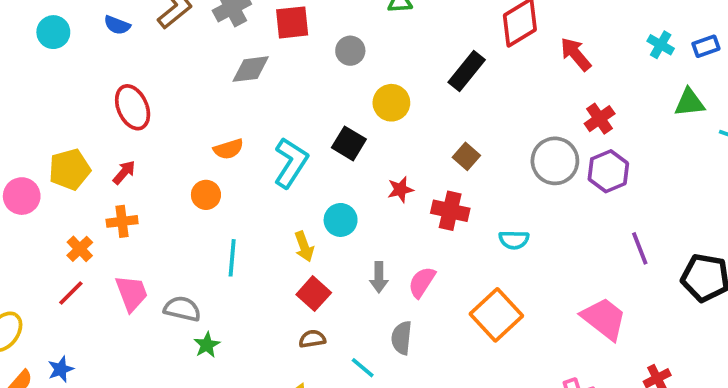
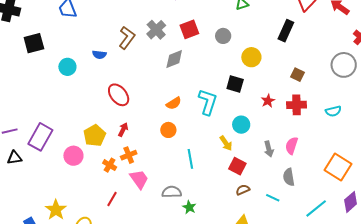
orange cross: (80, 249) -> (110, 165), moved
pink trapezoid: (132, 293) -> (139, 179), moved
orange square: (496, 315) -> (338, 167), moved

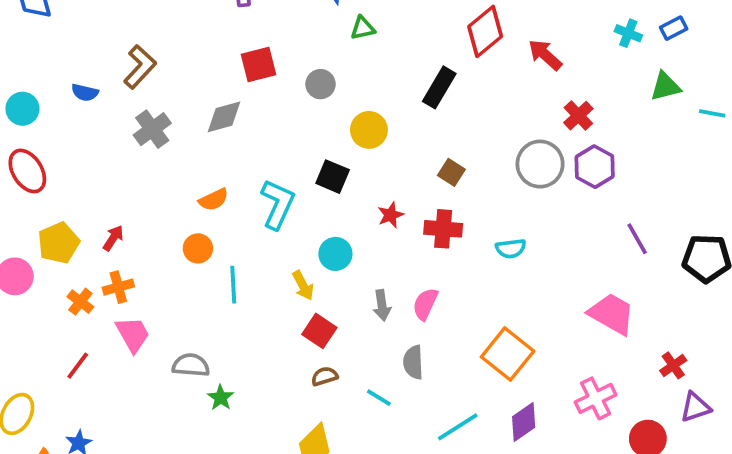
gray cross: (156, 30) -> (152, 129), moved
red ellipse: (119, 95) -> (27, 171), moved
cyan line: (190, 159) -> (233, 285), moved

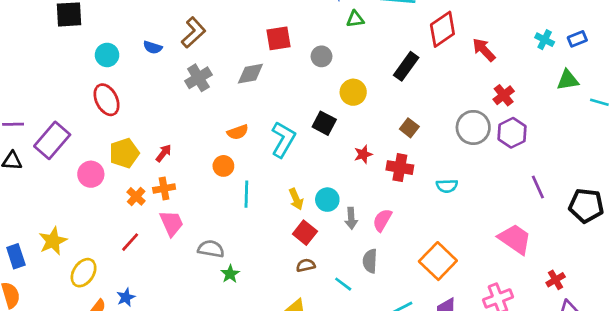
cyan circle: (335, 254) -> (327, 200), moved

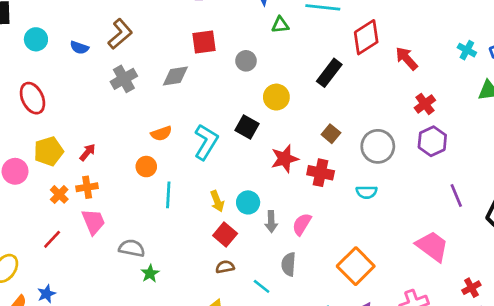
cyan circle: (107, 55) -> (36, 39), moved
gray circle: (473, 127) -> (378, 146), moved
red star: (363, 154) -> (285, 159), size x1.5

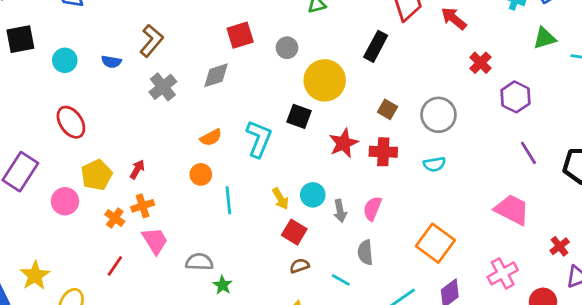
yellow circle: (276, 97) -> (325, 80), size x1.5
purple hexagon: (432, 141) -> (515, 97), moved

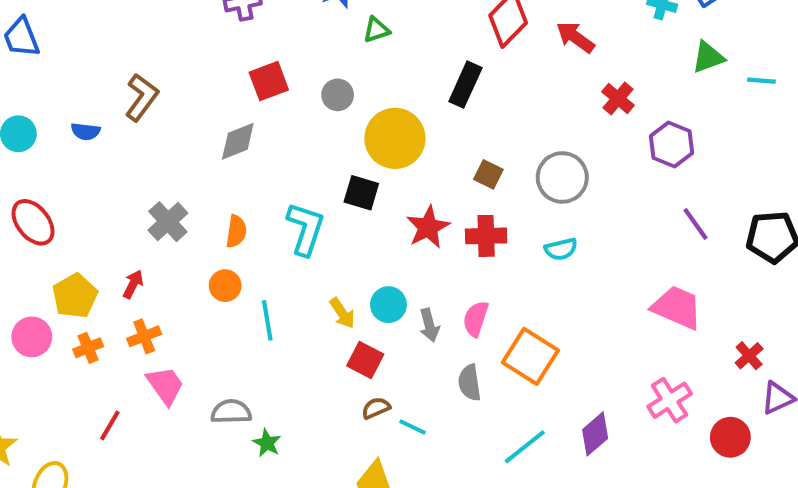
gray cross: (163, 87) -> (168, 222), moved
orange semicircle: (211, 137) -> (236, 231), turned -50
orange cross: (115, 218) -> (88, 348), moved, turned 36
orange square: (435, 243) -> (530, 356), moved
cyan line: (341, 280) -> (413, 427), moved

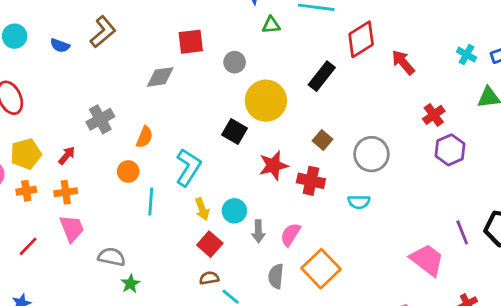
red cross: (618, 99) -> (434, 115), moved
purple line: (696, 224) -> (462, 232), moved
cyan L-shape: (306, 229) -> (188, 167), moved

